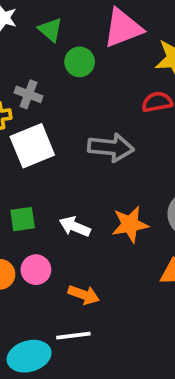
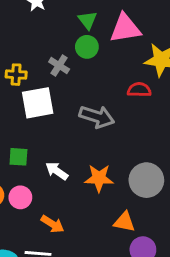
green triangle: (50, 30) -> (88, 20), moved
gray cross: (28, 94) -> (59, 65), moved

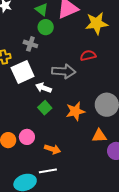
red semicircle: (139, 90) -> (88, 55), moved
green square: (18, 157) -> (45, 108), moved, turned -32
white arrow: (57, 171) -> (43, 88), moved

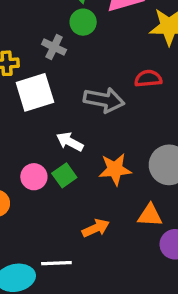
white arrow: (43, 88) -> (70, 142), moved
green square: (45, 108) -> (64, 175), moved
pink circle: (27, 137) -> (34, 177), moved
orange arrow: (52, 149) -> (96, 228), moved, turned -49

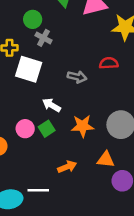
green circle: (83, 22) -> (33, 19), moved
white square: (35, 92) -> (29, 69), turned 32
gray arrow: (104, 100) -> (77, 77), size x0.7

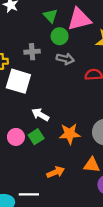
green circle: (33, 19) -> (60, 36), moved
gray cross: (43, 38) -> (32, 52), turned -32
gray arrow: (77, 77) -> (65, 59), moved

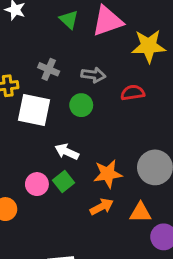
green circle: (60, 36) -> (81, 105), moved
gray cross: (32, 52) -> (49, 69), turned 32
orange arrow: (56, 172) -> (102, 207), moved

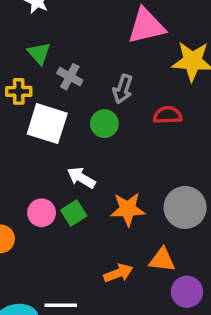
green triangle: (69, 20) -> (39, 53), moved
gray arrow: (93, 75) -> (123, 89), turned 95
orange arrow: (102, 207) -> (118, 273), moved

